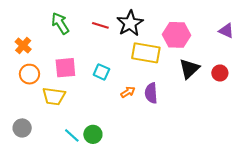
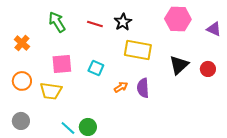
black star: (130, 23) -> (123, 22), size x0.7
pink hexagon: (177, 35) -> (178, 19), moved
orange circle: (29, 74) -> (22, 81), moved

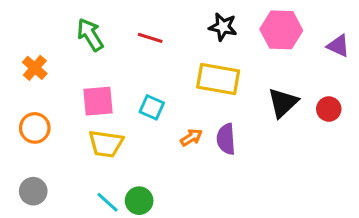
black star: (123, 22) -> (223, 27), moved, turned -30
yellow trapezoid: (51, 91) -> (106, 144), moved

